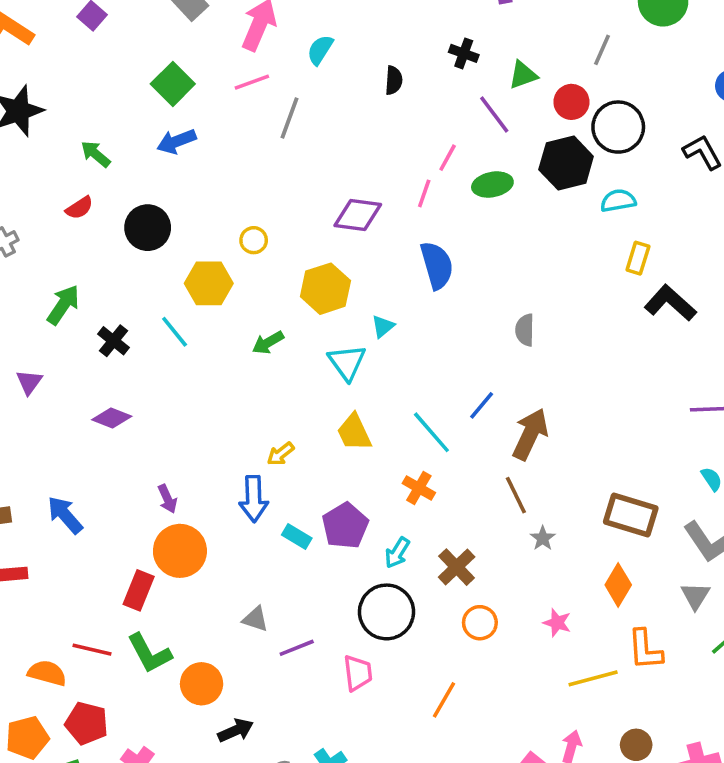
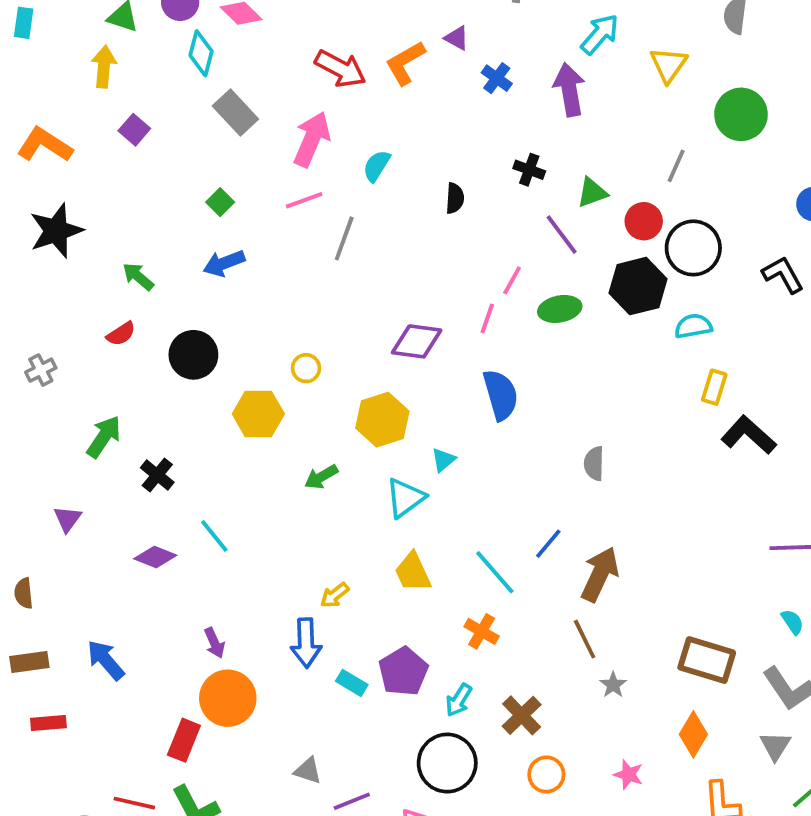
green square: (173, 84) -> (220, 202), size x0.6
cyan line: (175, 332) -> (214, 536), moved
cyan triangle: (347, 362) -> (405, 498), turned 30

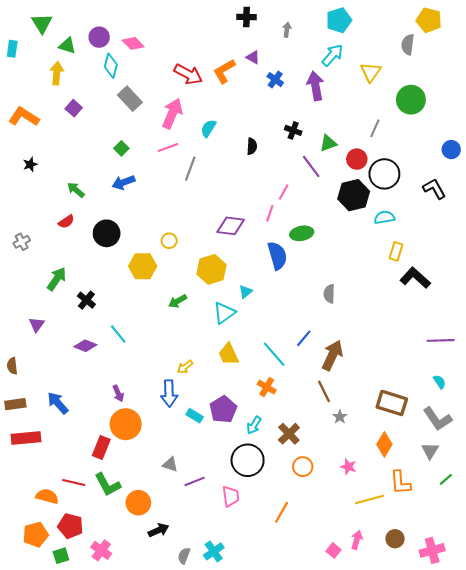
black star: (56, 231) -> (30, 164), size x0.5
green ellipse: (560, 309) -> (302, 233), moved
red rectangle: (48, 723) -> (26, 438), size x1.5

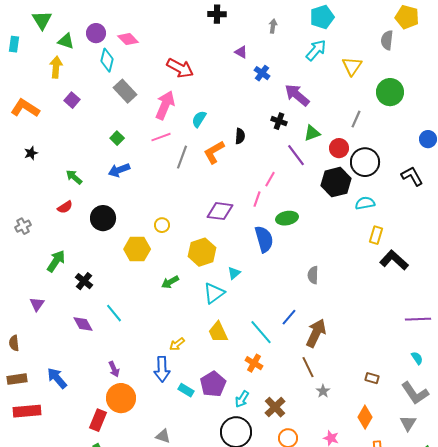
black cross: (247, 17) -> (217, 14), moved
orange L-shape: (224, 71) -> (214, 152), moved
purple arrow: (315, 86) -> (297, 95), moved, turned -40
purple diamond: (85, 346) -> (83, 324), turned 40
brown rectangle: (392, 403) -> (372, 378), size x0.5

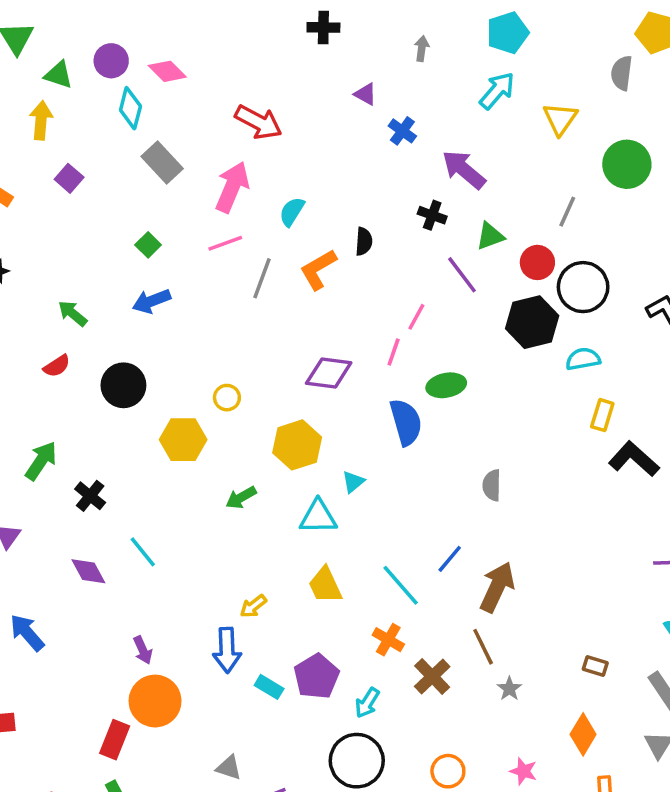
cyan triangle: (214, 293) -> (318, 517), turned 35
blue arrow: (57, 378) -> (27, 633), moved
brown cross: (275, 407) -> (432, 676), moved

